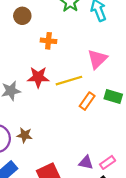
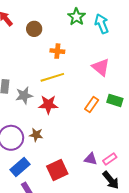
pink triangle: (97, 59) -> (101, 67), turned -36
red star: (38, 77) -> (48, 105), moved
yellow line: (69, 81) -> (52, 77), moved

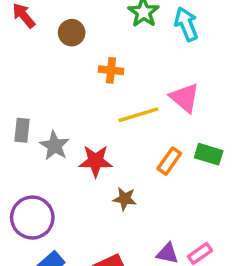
yellow line: (52, 77) -> (138, 115), moved
gray star: (24, 95) -> (55, 146), turned -30
brown star: (36, 135) -> (125, 199), moved

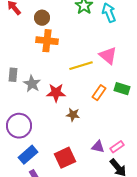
orange cross: (111, 70) -> (47, 41), moved, size x1.5

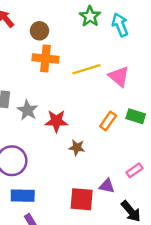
yellow line: (81, 66) -> (86, 69), moved
pink rectangle: (117, 147) -> (135, 170), moved
blue rectangle: (28, 155) -> (23, 196), turned 42
red square: (65, 158) -> (82, 199), moved, turned 30

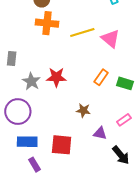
gray star: (27, 110) -> (31, 81), moved
green rectangle: (136, 116) -> (125, 83), moved
brown star: (77, 148) -> (83, 110), moved
red square: (82, 199) -> (62, 145), moved

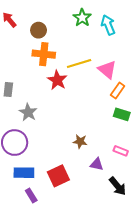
red star: (56, 77) -> (57, 80), moved, turned 30
orange rectangle: (101, 77) -> (118, 90), moved
pink rectangle: (124, 120) -> (121, 151), turned 56
red square: (62, 145) -> (58, 176), turned -30

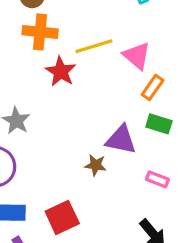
purple triangle: (97, 164) -> (121, 140), moved, size x1.5

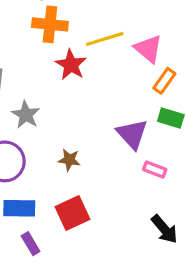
purple triangle: (121, 140) -> (132, 134), turned 36
brown star: (96, 165) -> (69, 160), moved
pink rectangle: (157, 179) -> (155, 169), moved

